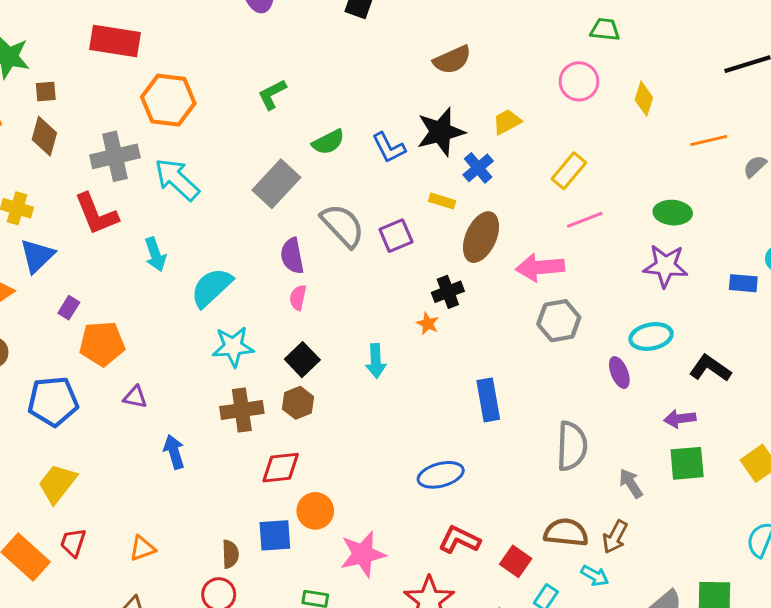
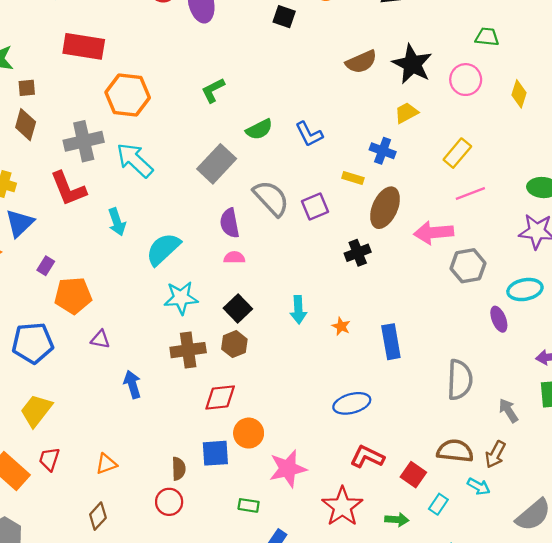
black star: (441, 132) -> (412, 64), moved, turned -30
blue cross: (478, 168) -> (383, 151), turned -30
pink semicircle: (298, 298) -> (234, 257), turned 78
gray hexagon: (559, 321) -> (468, 266), moved
orange star: (428, 324) -> (341, 326), moved

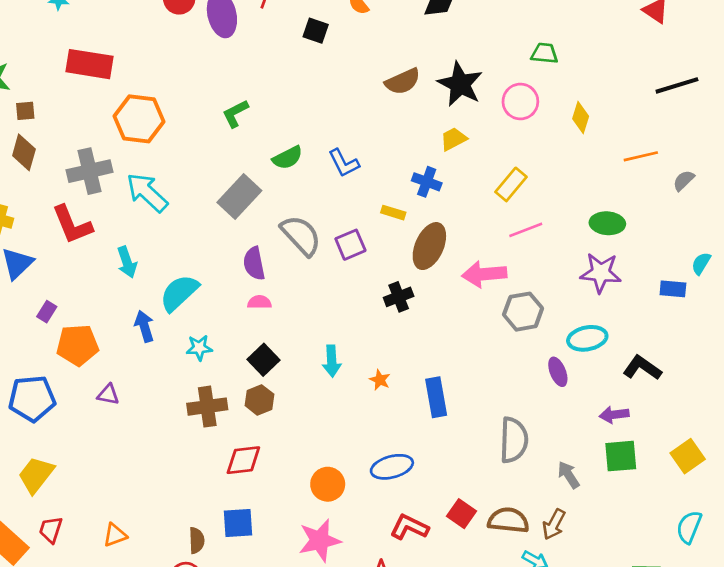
cyan star: (181, 298) -> (199, 348), size x0.7
blue arrow: (132, 384) -> (144, 326), moved
orange circle: (249, 433) -> (328, 484), moved
red square: (413, 475) -> (462, 514), moved

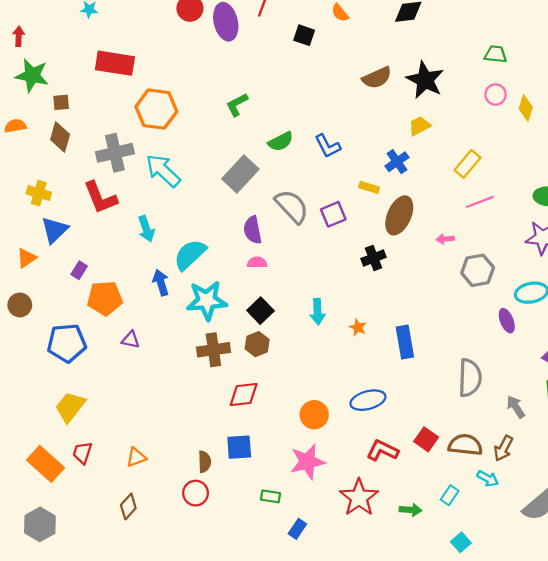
pink circle: (520, 101) -> (496, 95), moved, size x0.7
blue cross: (427, 182) -> (397, 162), turned 35
pink arrow: (484, 274) -> (445, 239), size x0.5
cyan star: (199, 348) -> (207, 300), size x1.8

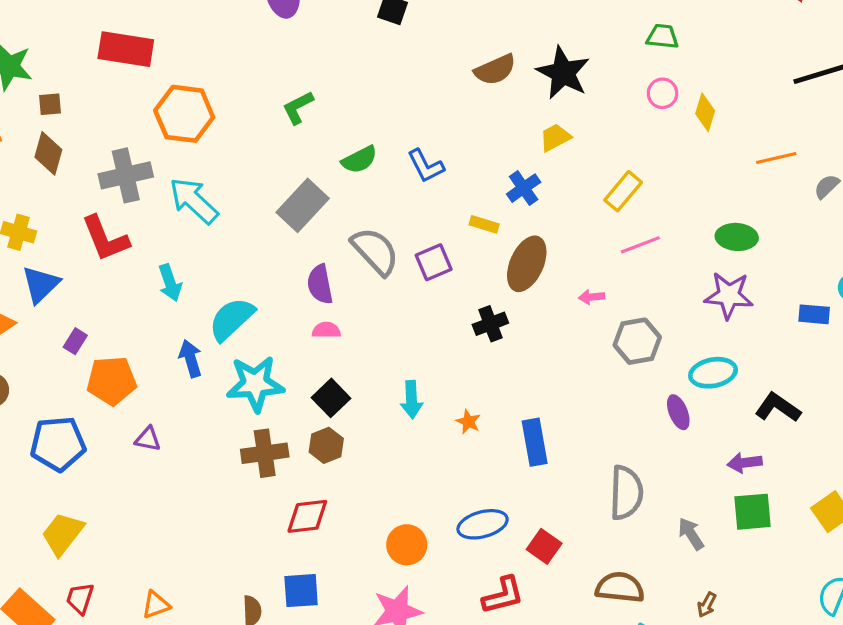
red square: (426, 439) -> (544, 546), moved
brown arrow: (503, 448) -> (707, 605), moved, size x0.7
red L-shape: (382, 451) -> (503, 595), turned 140

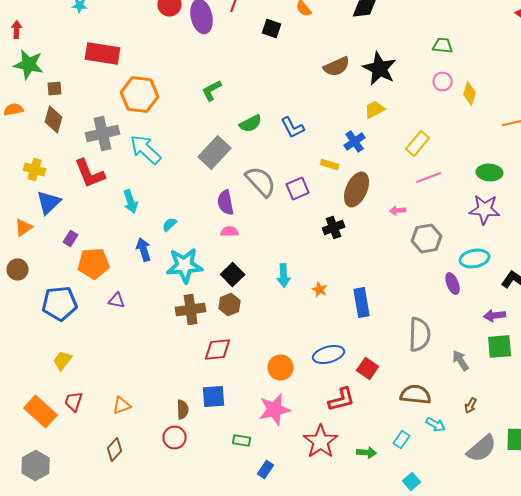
cyan semicircle: (232, 319) -> (170, 224), size x0.5
yellow trapezoid: (63, 534) -> (63, 360), size x0.7

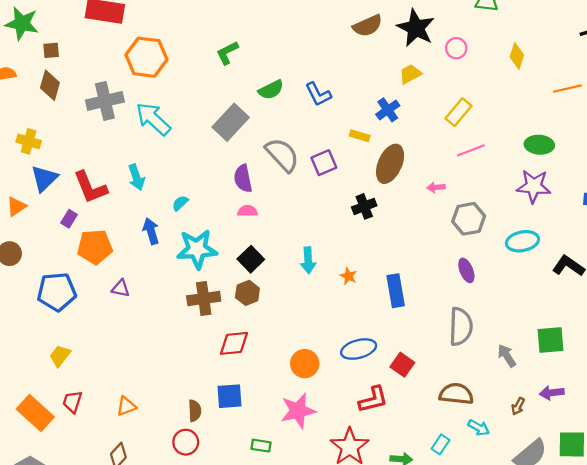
pink circle: (443, 82) -> (456, 48), moved
red L-shape: (90, 174) -> (90, 187), moved
purple ellipse: (453, 284) -> (466, 270), moved
purple arrow: (495, 316) -> (552, 393), moved

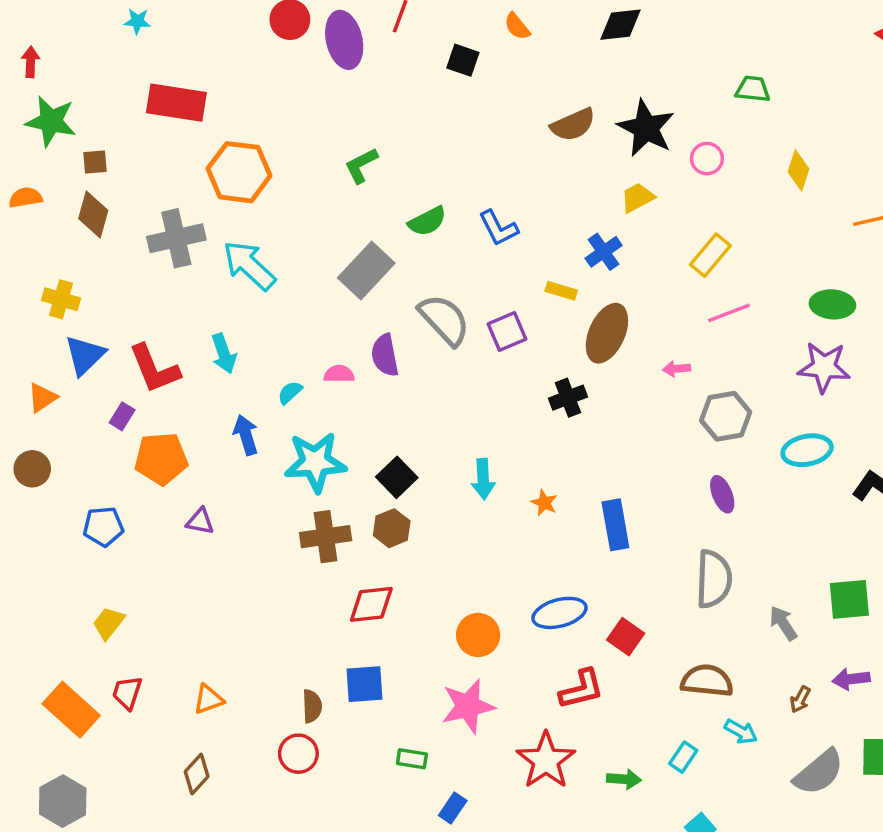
pink semicircle: (247, 211) -> (339, 374), moved
blue pentagon: (57, 292) -> (103, 526), size x0.7

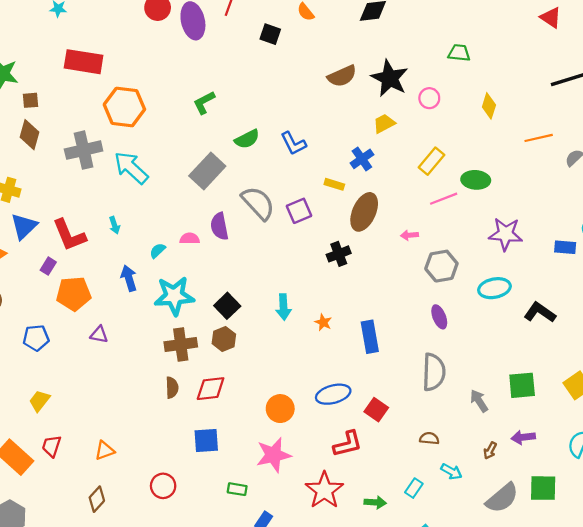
green ellipse: (832, 304) -> (476, 180), moved
cyan arrow: (224, 354) -> (114, 225), size x0.7
brown semicircle: (707, 681) -> (429, 438), size x0.6
brown semicircle: (312, 706) -> (172, 388), moved

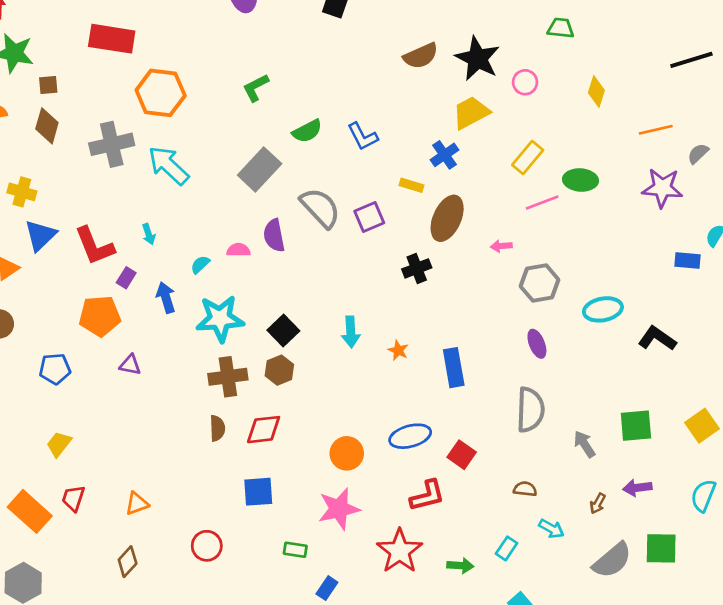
yellow trapezoid: (384, 124) -> (471, 113), size x1.4
purple star: (506, 234) -> (662, 188), moved
purple rectangle: (48, 266) -> (126, 278), moved

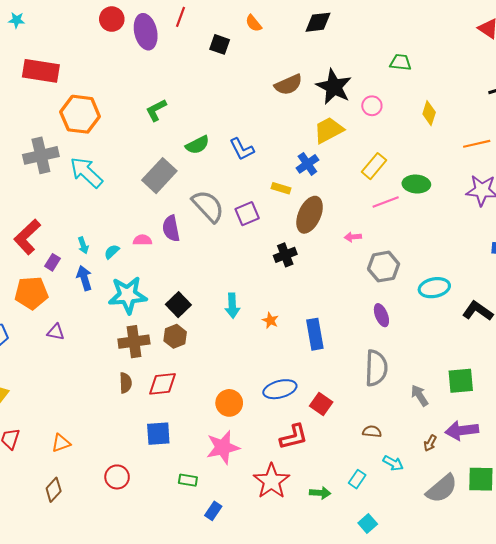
cyan arrow: (149, 234) -> (83, 245), moved
red L-shape: (95, 246) -> (27, 237), turned 69
purple arrow: (637, 488) -> (462, 430), size x1.4

